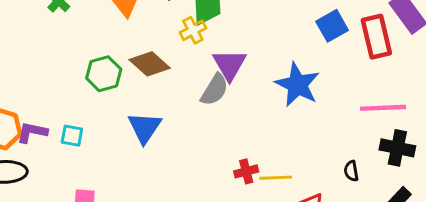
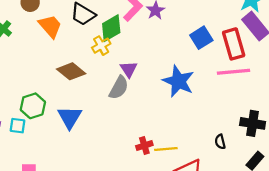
purple triangle: (230, 65) -> (129, 69), size x0.7
green hexagon: (104, 74) -> (33, 106), moved
pink line: (383, 108) -> (234, 72), moved

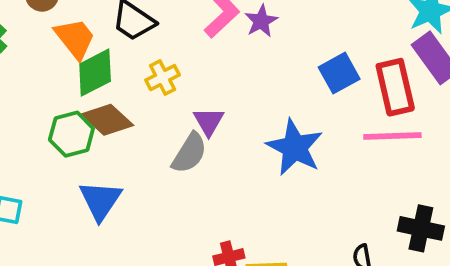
green diamond: (111, 28) -> (95, 73), moved
green hexagon: (33, 106) -> (71, 134), moved

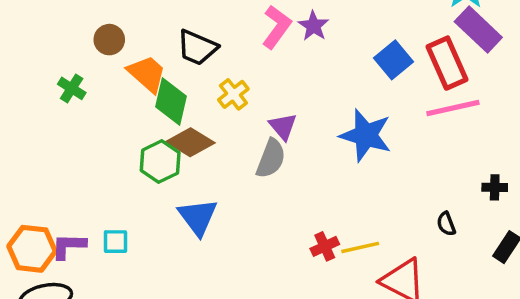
green diamond: (95, 73) -> (171, 101), turned -39
black cross: (421, 228) -> (495, 187), size x0.6

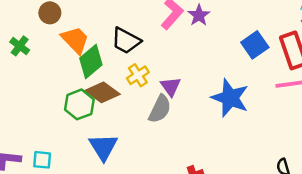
black trapezoid: (197, 48) -> (126, 41), moved
yellow cross: (233, 94) -> (138, 75), moved
green diamond: (171, 101) -> (91, 61), turned 32

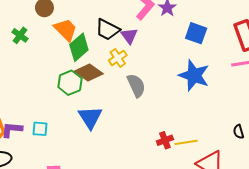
blue square: (255, 45) -> (196, 33), moved, turned -35
purple triangle: (171, 86) -> (129, 36), moved
gray semicircle: (160, 109) -> (136, 85), turned -50

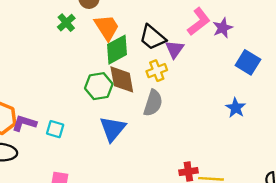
green cross: (20, 35) -> (66, 23), moved
brown diamond: (89, 72) -> (122, 79), turned 32
blue star: (194, 75) -> (236, 108), size x0.6
gray semicircle: (136, 85) -> (153, 103), moved, turned 30

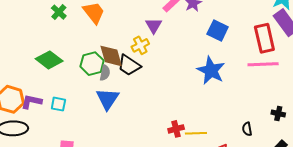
black trapezoid: (152, 37) -> (129, 65), moved
green diamond: (117, 50) -> (49, 60), moved, turned 72
gray semicircle: (153, 103) -> (105, 73), moved, size x0.7
blue star: (236, 108) -> (211, 70), size x1.6

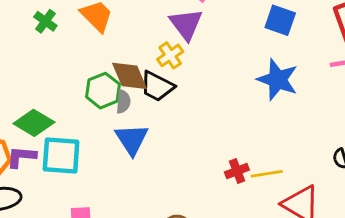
purple triangle: (154, 26) -> (186, 24), size x1.4
green diamond: (49, 60) -> (34, 123), moved
cyan square: (58, 104) -> (61, 156), size x1.8

